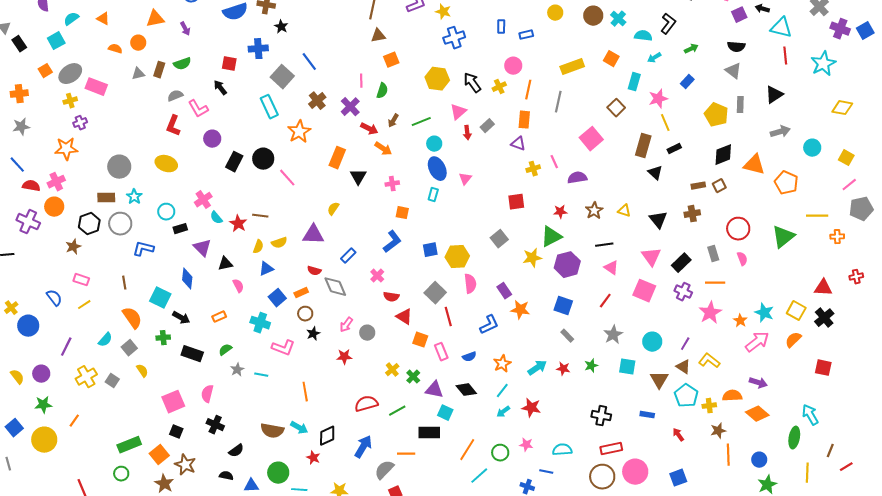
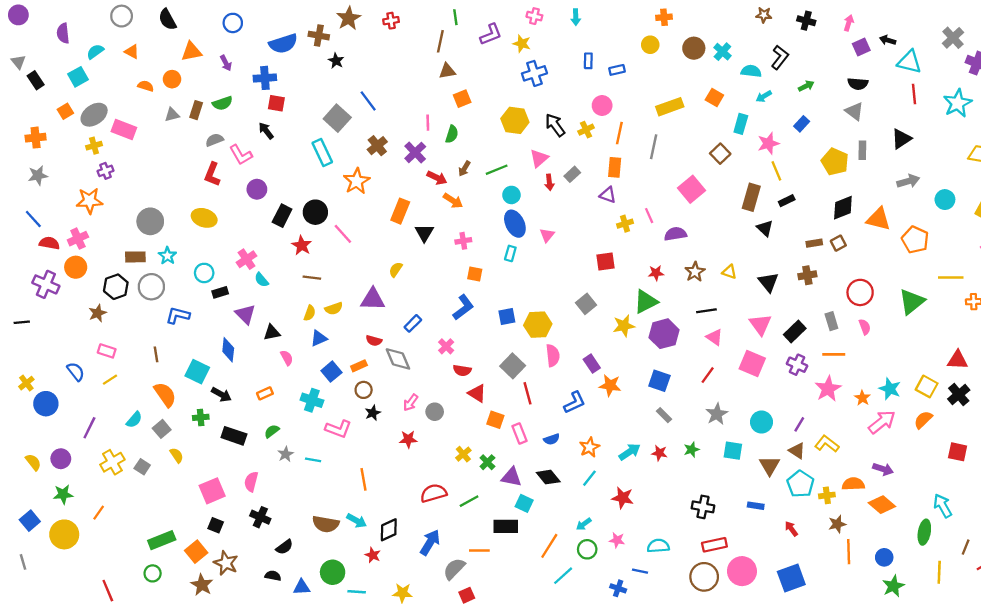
blue cross: (258, 49) -> (265, 78), moved
red star: (238, 224) -> (302, 245), moved
cyan arrow: (503, 412) -> (584, 524), moved
blue square: (678, 478) -> (791, 578), size x1.4

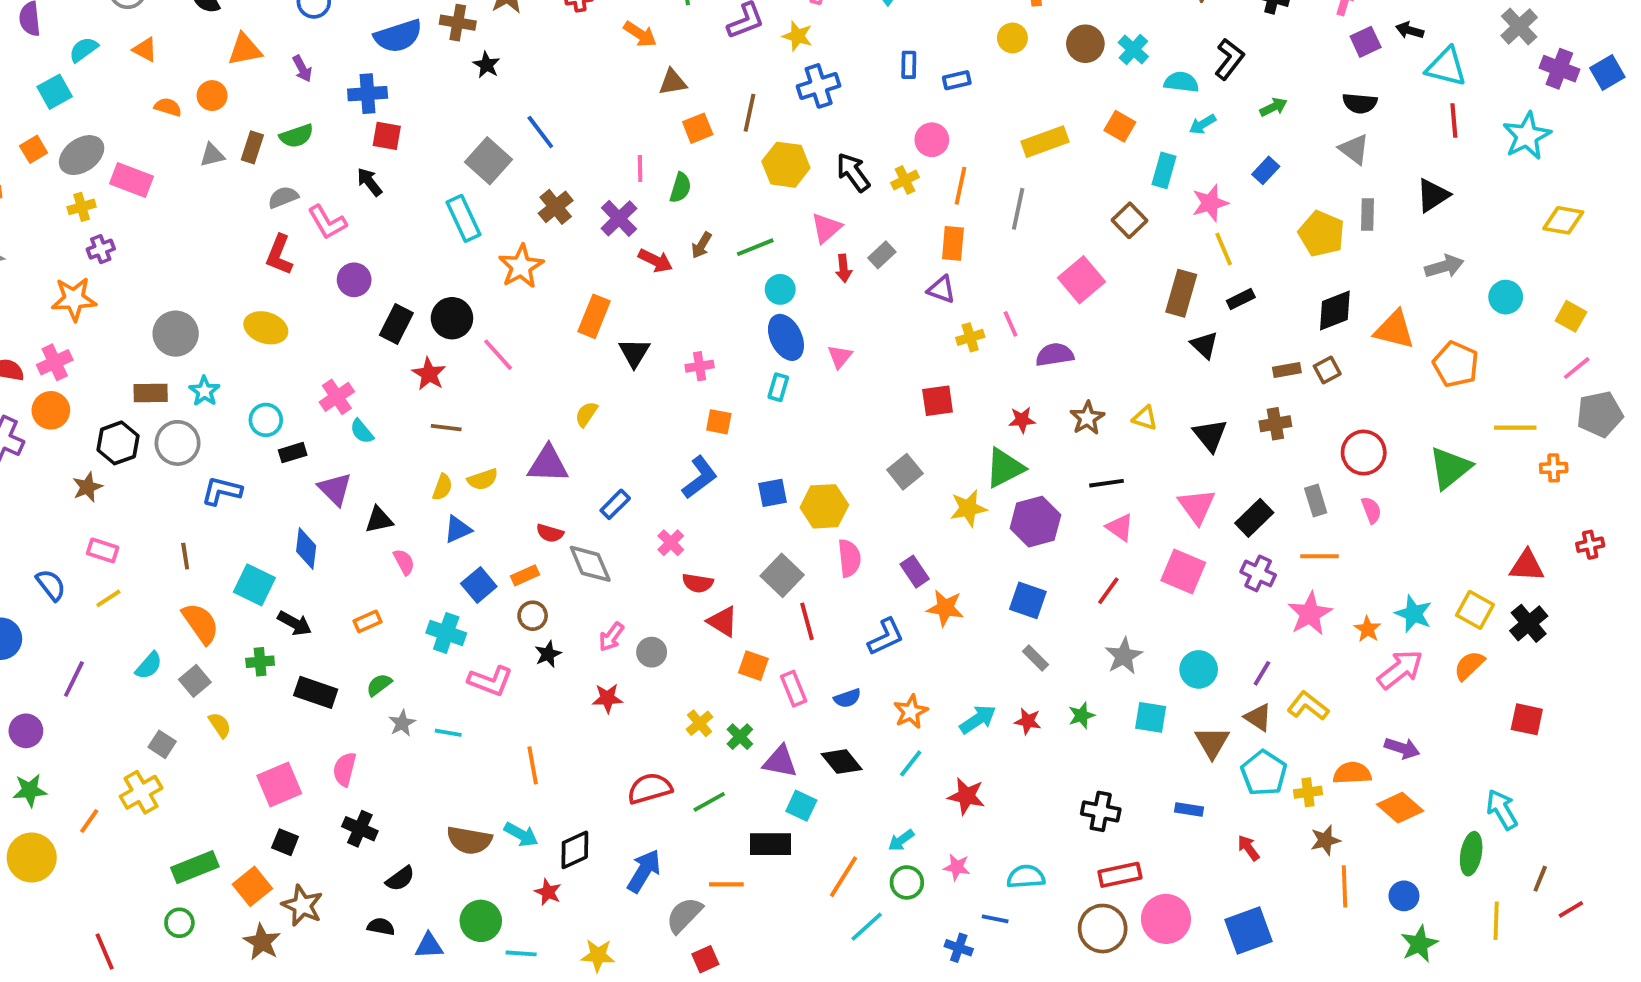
brown line: (440, 41) -> (749, 113), moved
orange arrow: (453, 201) -> (640, 34), moved
yellow cross: (112, 462) -> (141, 792), moved

